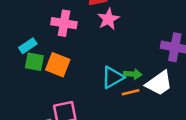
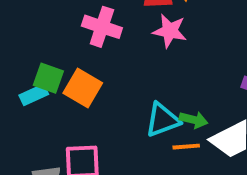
pink star: (108, 19) -> (170, 31), turned 30
cyan rectangle: (28, 46) -> (34, 95), moved

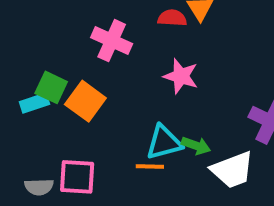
pink star: (170, 31) -> (181, 76), moved
orange line: (186, 147) -> (150, 167), moved

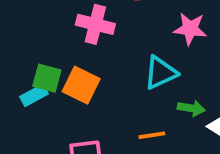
pink star: (181, 76) -> (190, 29), moved
cyan triangle: (164, 142) -> (160, 73), moved

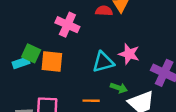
pink star: (190, 29) -> (129, 54), moved
orange square: (81, 85) -> (52, 61), turned -30

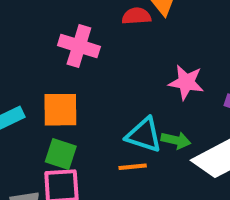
green square: (31, 53) -> (61, 154), moved
cyan triangle: (103, 62) -> (144, 135), moved, turned 40

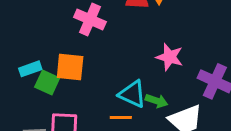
green square: (61, 154) -> (47, 82), moved

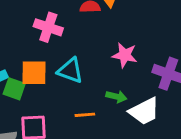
cyan triangle: (132, 94) -> (70, 71), moved

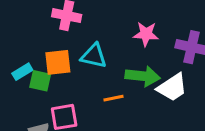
green arrow: (116, 97) -> (143, 76), size x1.6

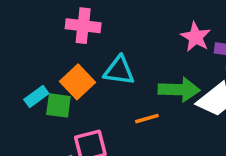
pink star: (146, 34) -> (196, 37), moved, turned 30
orange square: (58, 62) -> (77, 82), turned -32

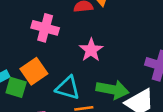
pink star: (196, 37) -> (91, 50), moved
cyan triangle: (119, 71) -> (68, 88), moved

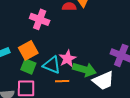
pink star: (91, 50) -> (68, 59), moved
green square: (16, 87) -> (28, 66), moved

